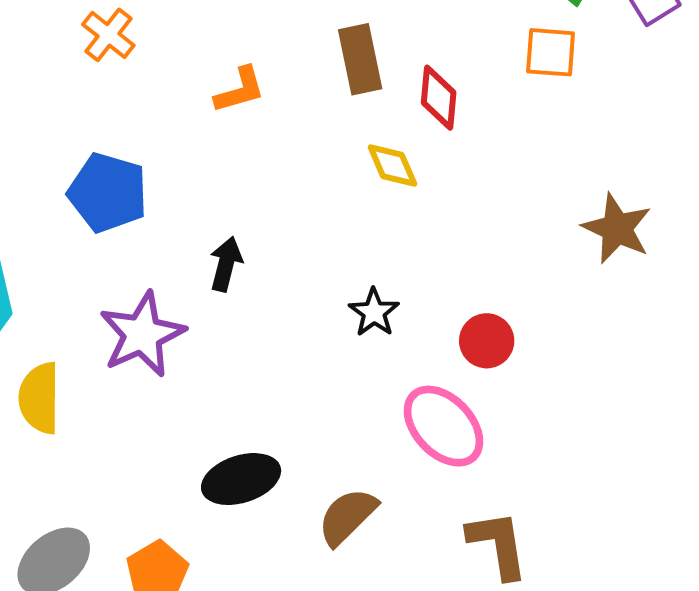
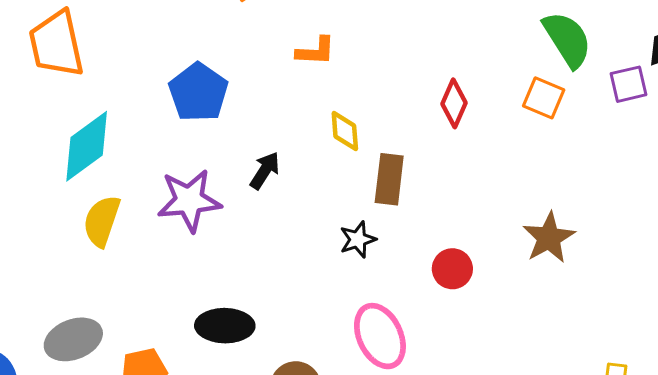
brown rectangle: (360, 59) -> (389, 179), moved
yellow diamond: (392, 165) -> (345, 131), moved
red circle: (487, 341) -> (452, 269), moved

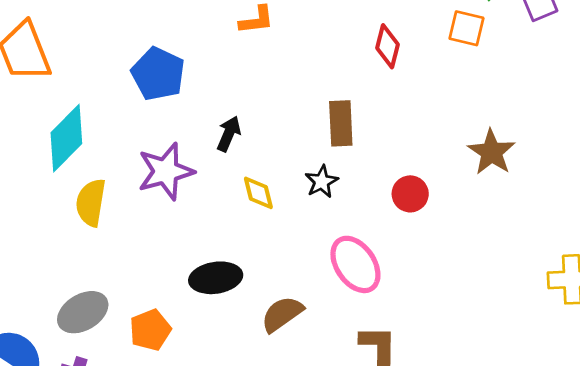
yellow diamond: (345, 131) -> (258, 193), moved

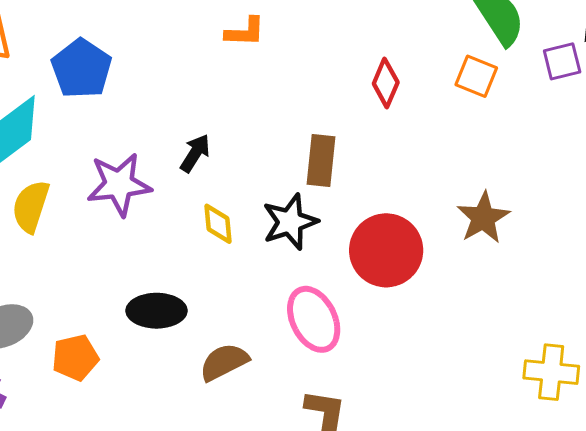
blue pentagon: (158, 74) -> (81, 69), moved
black star: (322, 182) -> (290, 222), size x1.5
red circle: (410, 194) -> (386, 250), size x1.8

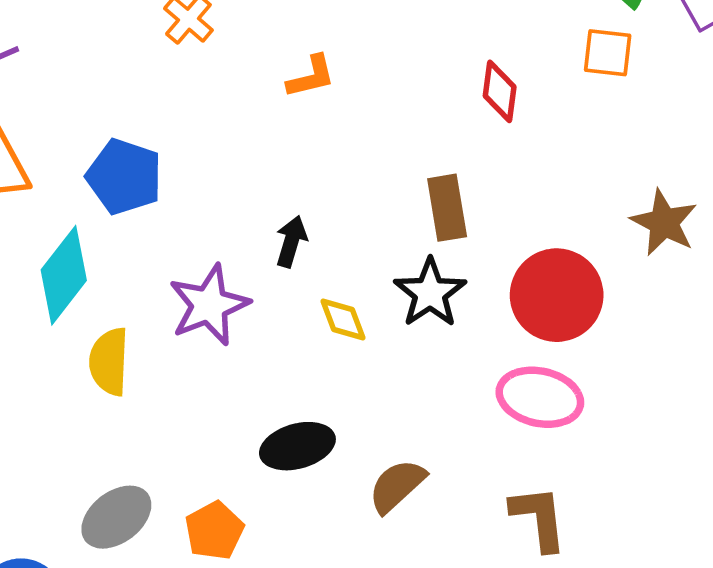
pink ellipse: (314, 319) -> (540, 397), moved, turned -36

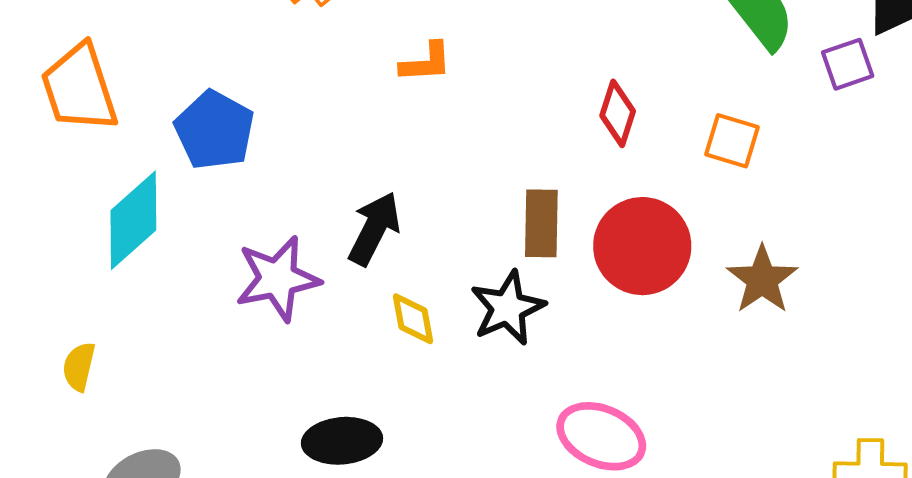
orange square: (608, 53) -> (732, 141), moved
black arrow: (291, 241) -> (374, 229), size x1.4
red circle: (557, 295) -> (642, 246), moved
yellow semicircle: (109, 362) -> (79, 367), moved, size x0.7

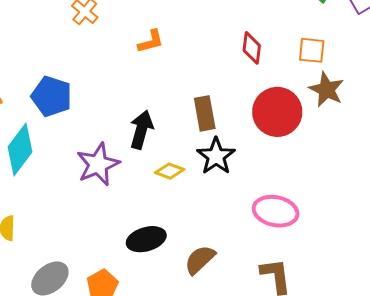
brown rectangle: (541, 223) -> (205, 113), moved
brown star: (762, 280) -> (327, 90), moved
yellow diamond: (413, 319) -> (170, 171), turned -48

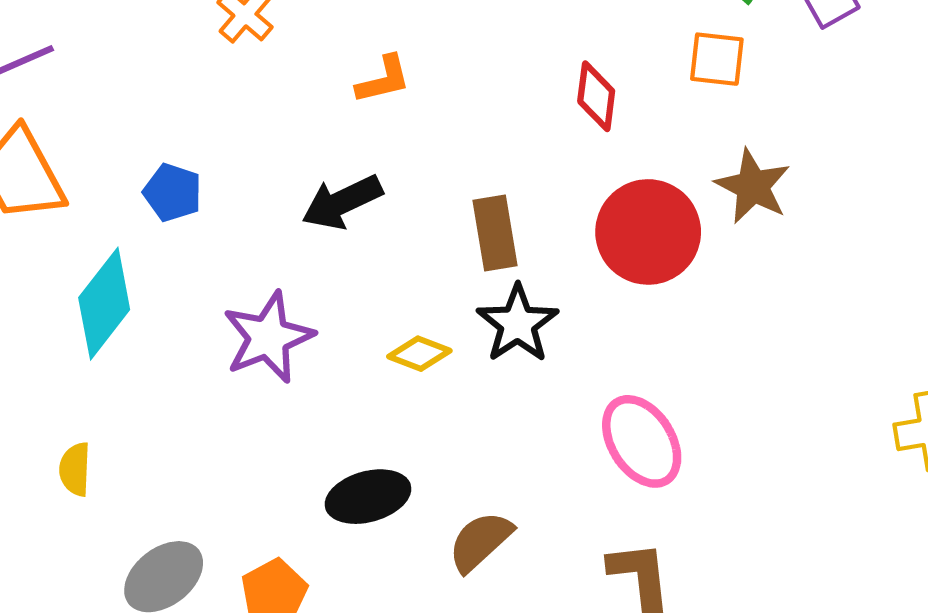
orange square: (312, 50) -> (717, 59), moved
blue pentagon: (52, 96) -> (173, 192), size x0.7
black arrow: (141, 130) -> (342, 202), moved, turned -132
pink ellipse: (276, 211) -> (642, 441), turned 45

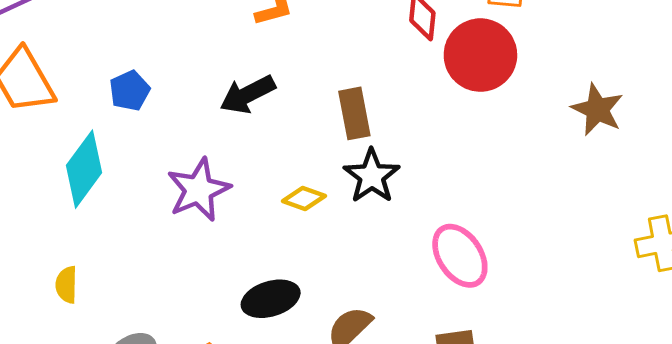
brown star: (753, 186) -> (597, 109), moved
blue pentagon: (173, 192) -> (130, 91), turned 30
red circle: (648, 232) -> (480, 55), moved

